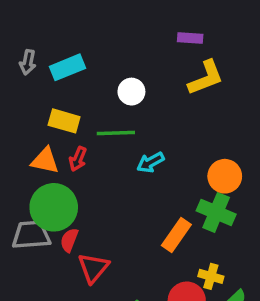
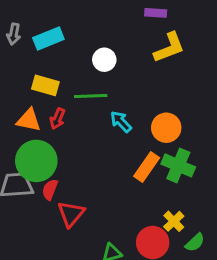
cyan arrow: (150, 162) -> (121, 122), turned 75
orange circle: (225, 176) -> (166, 128), moved
orange rectangle: (176, 235) -> (147, 167), moved
yellow cross: (211, 276) -> (174, 221), turned 30

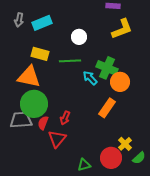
red arrow: (57, 119) -> (65, 118), moved
orange triangle: (29, 120) -> (29, 77), size x1.4
green cross: (178, 165) -> (107, 68), moved

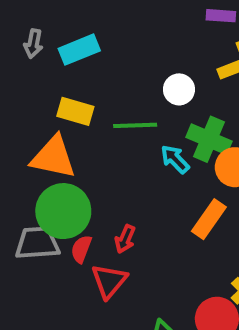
white circle: (79, 37) -> (179, 89), moved

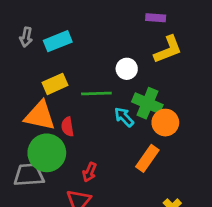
yellow rectangle: (75, 111) -> (55, 84), turned -40
red semicircle: (81, 249) -> (67, 127), moved, turned -30

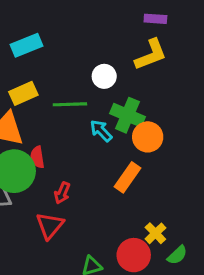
purple rectangle: (156, 18) -> (155, 19), moved
red semicircle: (67, 127) -> (37, 157), moved

